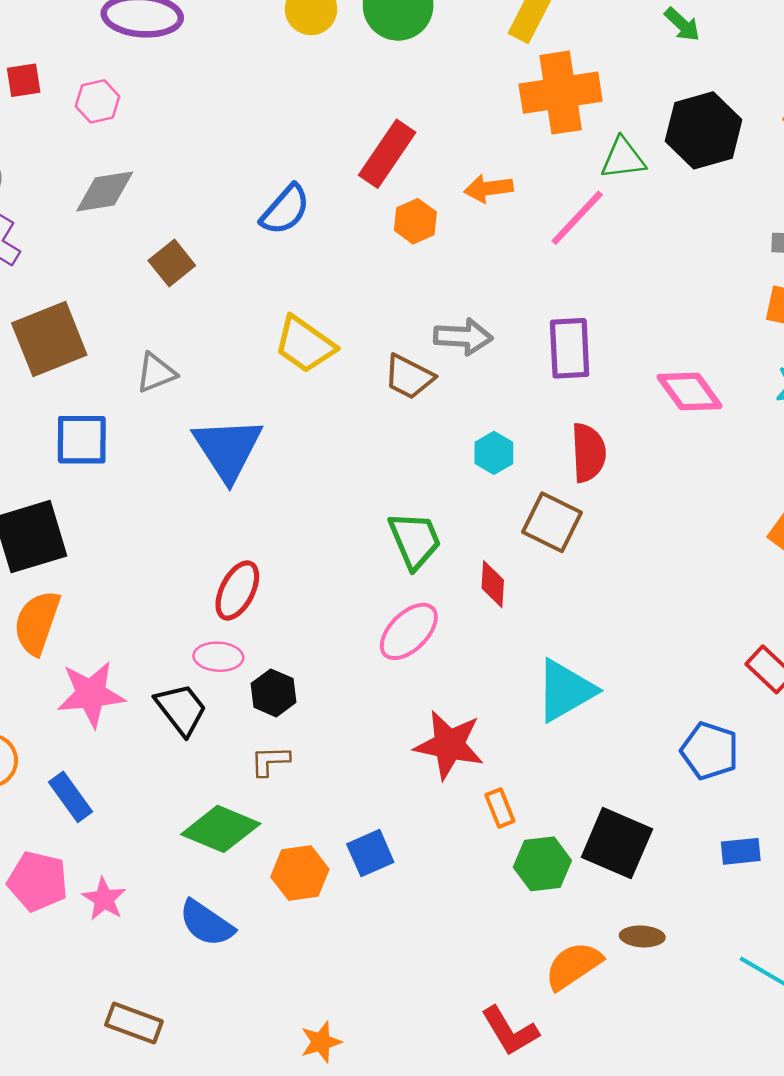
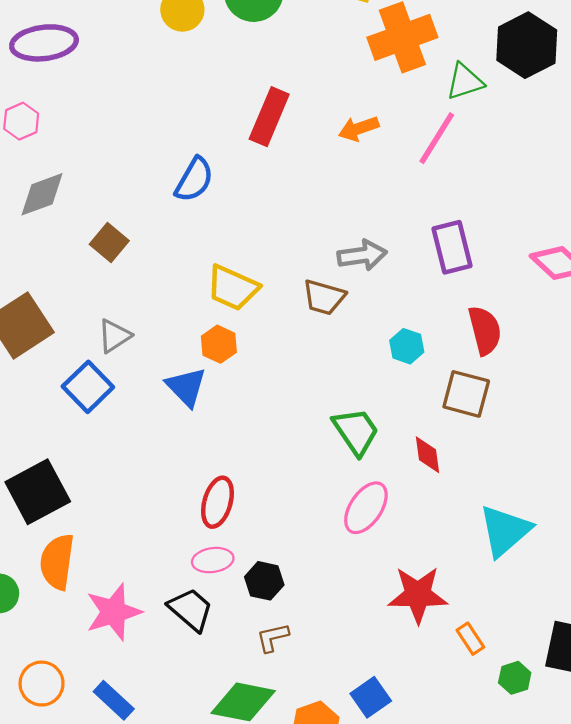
orange hexagon: (415, 221) -> (219, 344), moved
blue square: (82, 440) -> (88, 387), moved, turned -33
blue triangle: (228, 449) -> (186, 387), size x0.7
green hexagon: (542, 864) -> (515, 678), size x0.7

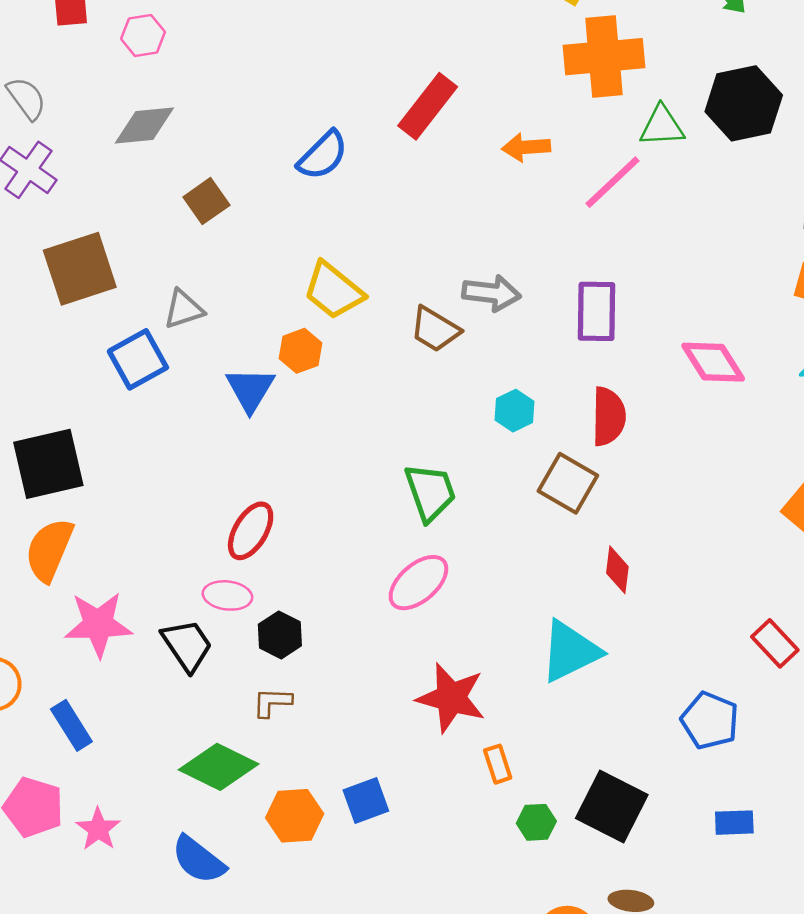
red diamond: (427, 455) -> (617, 570), moved

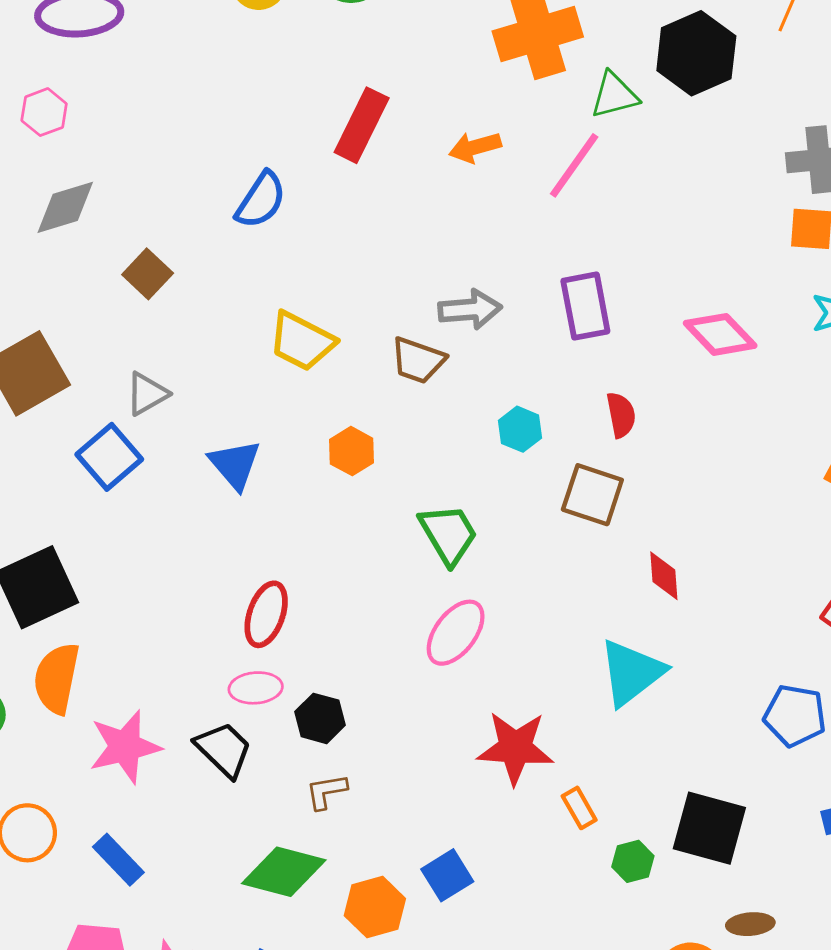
orange hexagon: (300, 351) -> (352, 451), moved
red semicircle: (609, 416) -> (621, 415), size x0.7

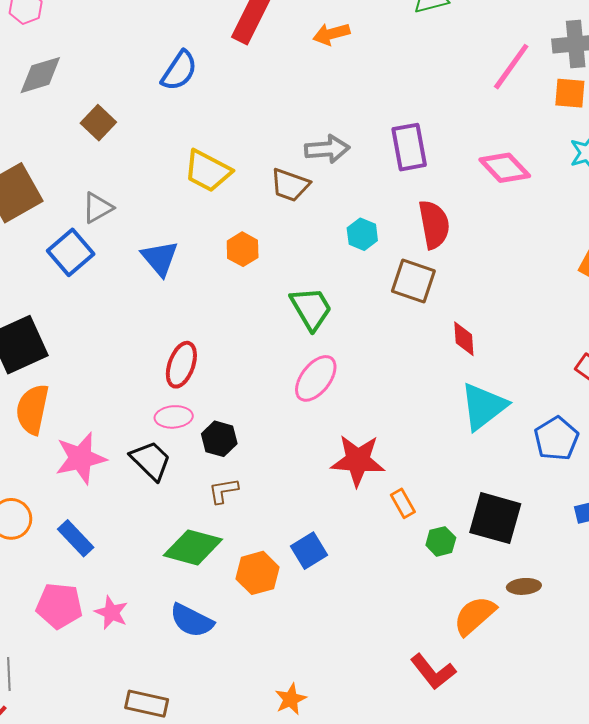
pink line: (574, 165) -> (511, 67), moved
red semicircle: (621, 415) -> (434, 224), size x1.5
cyan triangle: (632, 673) -> (483, 406), moved
blue pentagon: (795, 716) -> (556, 439), turned 30

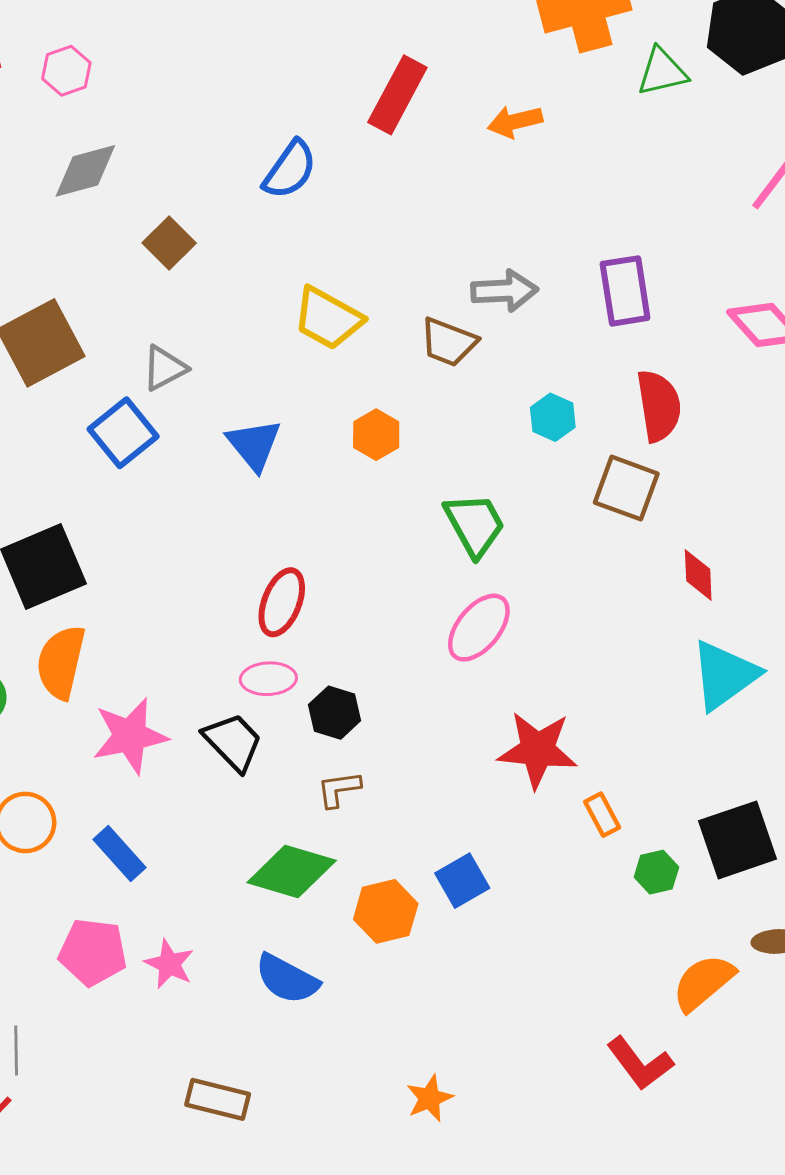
black square: (495, 518) -> (737, 840), turned -36

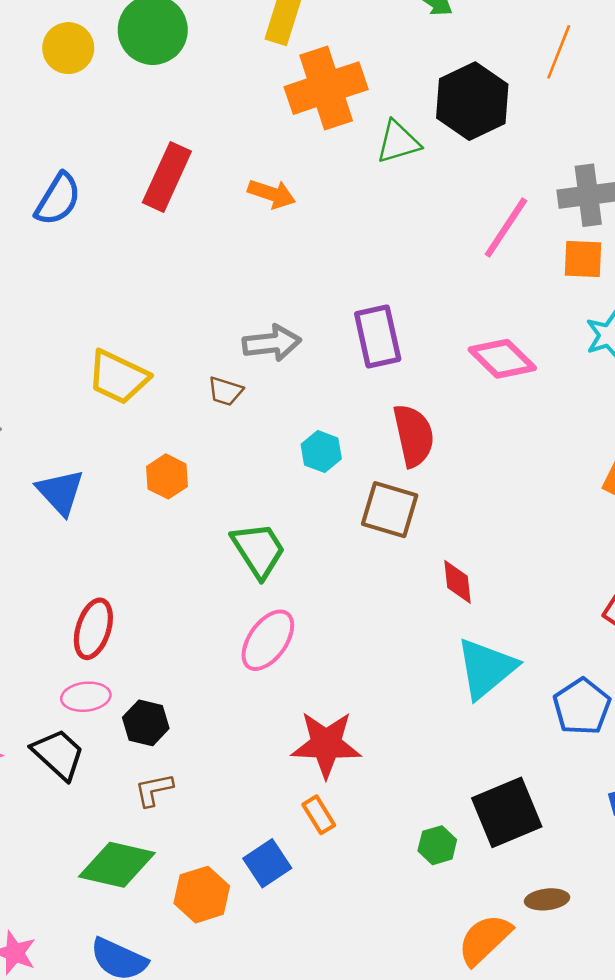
orange arrow: (515, 122) -> (272, 194), turned -144
blue semicircle: (290, 170) -> (58, 199), moved
brown trapezoid: (448, 342) -> (225, 391), size x0.7
orange rectangle: (602, 815) -> (319, 815), moved

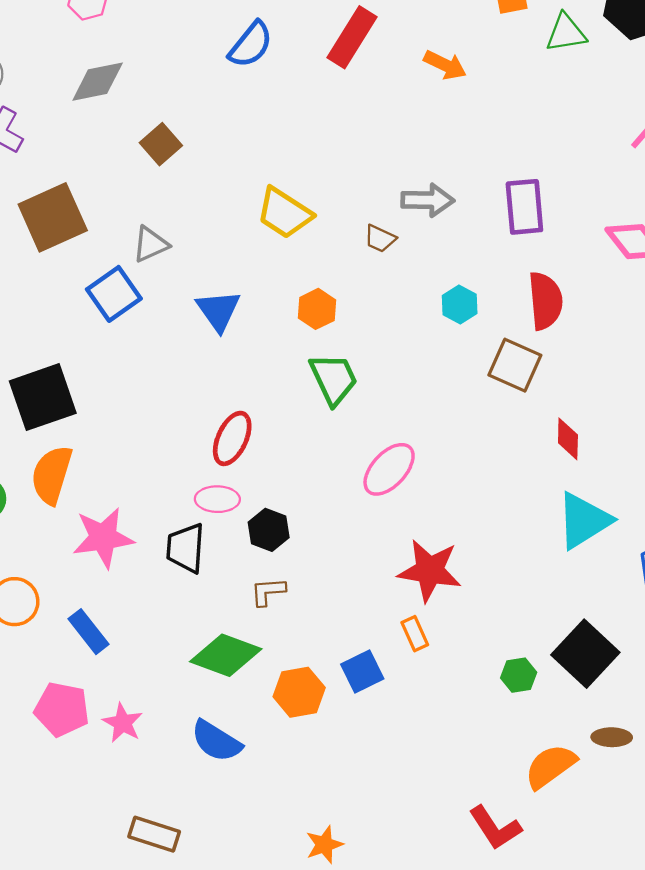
green trapezoid: (258, 550) -> (334, 379), moved
black trapezoid: (58, 754) -> (186, 548), turned -136
black square: (507, 812) -> (585, 654), turned -32

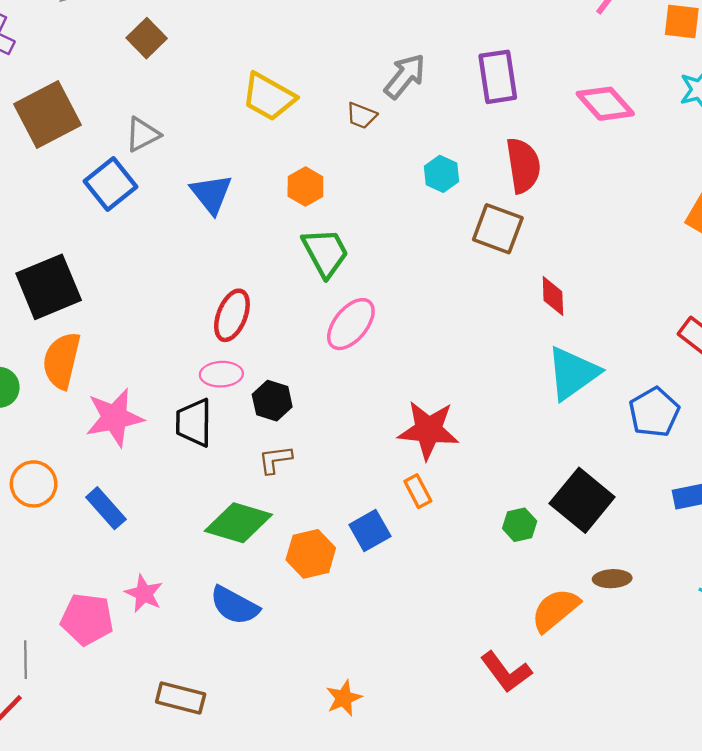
gray arrow: (428, 200) -> (405, 76), turned -48
pink ellipse: (389, 469) -> (351, 324), moved
pink pentagon: (62, 709) -> (87, 619), moved

